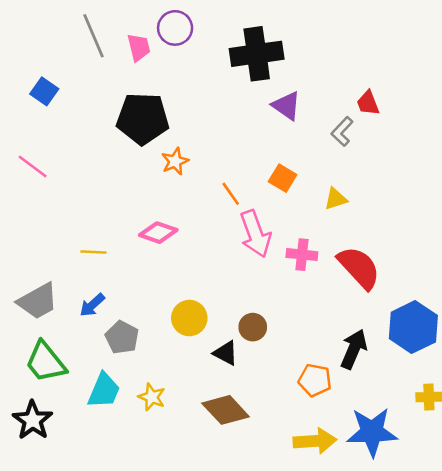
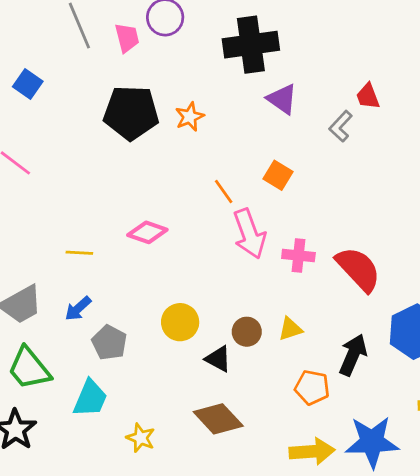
orange star: (175, 161) -> (190, 117), moved
yellow triangle: (336, 199) -> (290, 329), moved
yellow star: (152, 397) -> (141, 438), moved

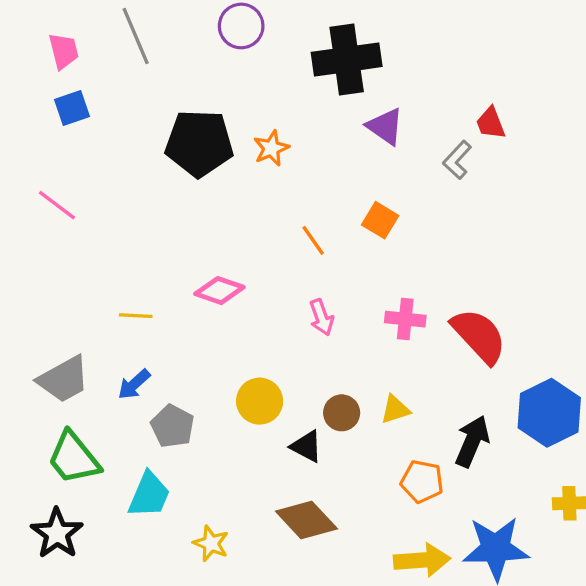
pink trapezoid: (127, 38) -> (64, 51), moved
blue square: (28, 84) -> (72, 108), turned 36
pink arrow: (249, 234) -> (322, 317), moved, size x0.6

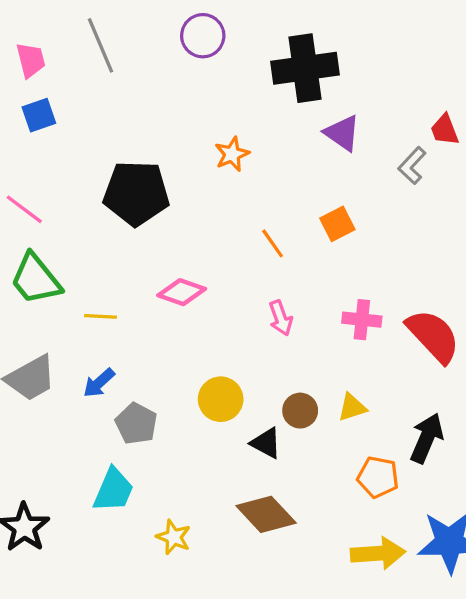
black pentagon: (199, 143) -> (136, 193), moved
orange square: (380, 220) -> (337, 224), turned 32
green trapezoid: (74, 458) -> (36, 279), moved

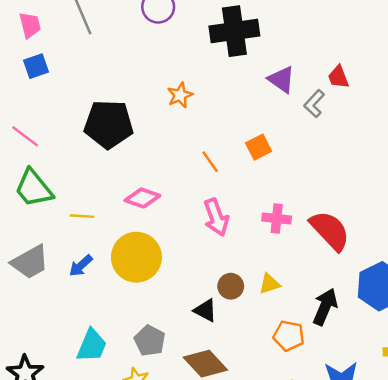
purple triangle: (342, 133) -> (282, 79), moved
pink arrow: (281, 318) -> (216, 217), size x1.4
yellow circle: (221, 399) -> (136, 257), moved, size x1.5
gray pentagon: (136, 424) -> (150, 341), moved

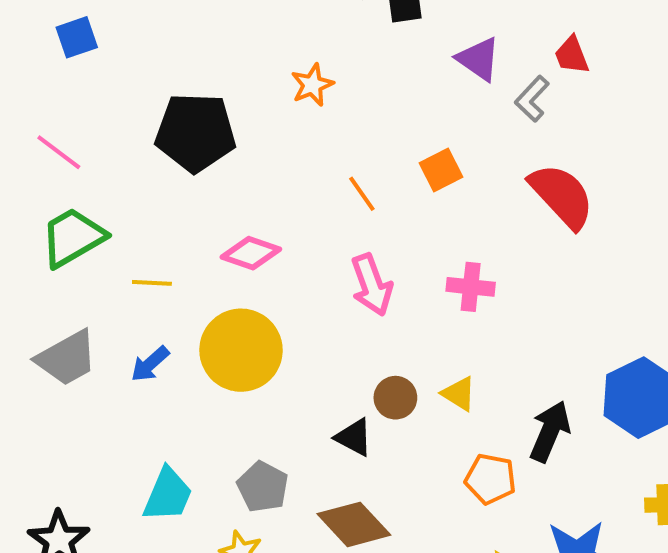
green trapezoid: (34, 188) -> (73, 237), turned 99
red semicircle: (330, 231) -> (562, 196), moved
yellow triangle: (269, 284) -> (459, 394), turned 50

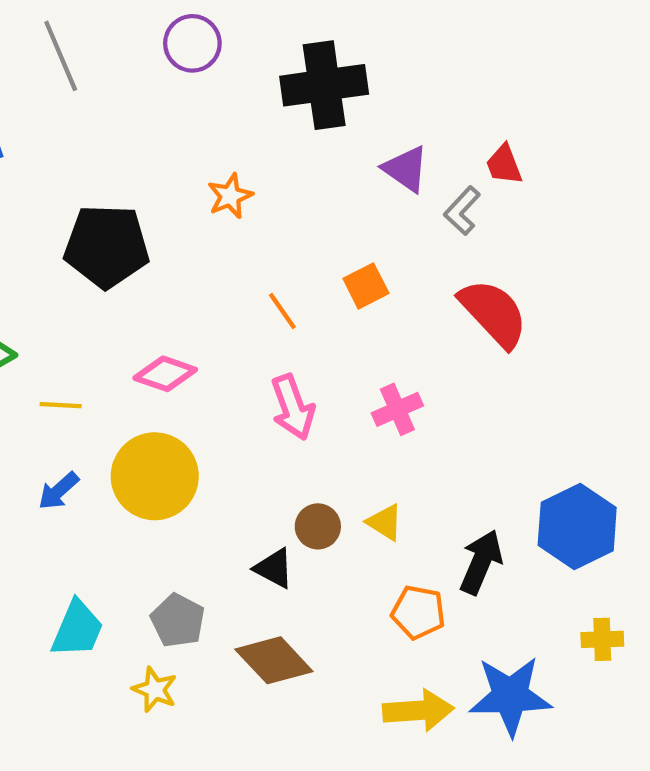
pink cross: (471, 287) -> (397, 409), turned -30

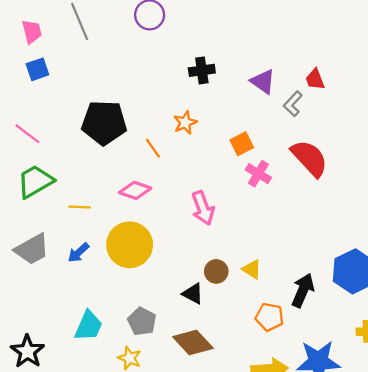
black cross: (324, 85) -> (202, 70), moved, size x0.6
orange star: (230, 196) -> (185, 123), moved
orange line: (282, 311) -> (153, 148), moved
pink cross: (397, 409) -> (258, 174), moved, turned -35

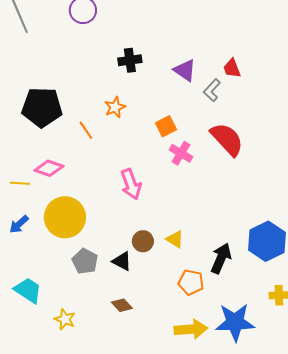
pink diamond: (135, 190) -> (49, 168), moved
gray pentagon: (142, 321) -> (85, 261), moved
cyan trapezoid: (89, 326) -> (28, 290), turned -80
brown diamond: (193, 343) -> (122, 305), size x0.6

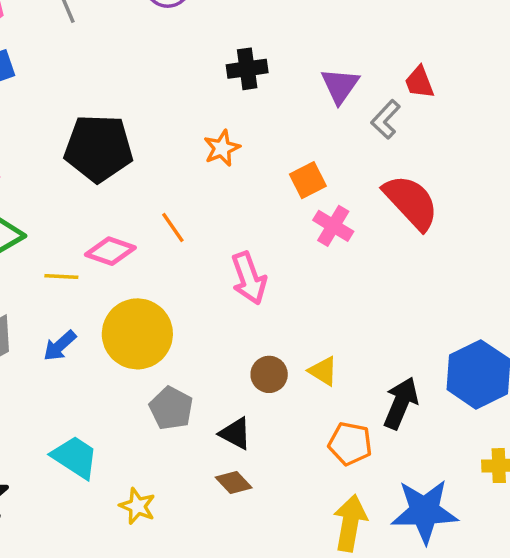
purple triangle: (185, 70) -> (340, 86), turned 30
orange line: (86, 130) -> (173, 227), moved
black triangle: (122, 261) -> (235, 434), moved
yellow arrow: (191, 329) -> (350, 523), turned -76

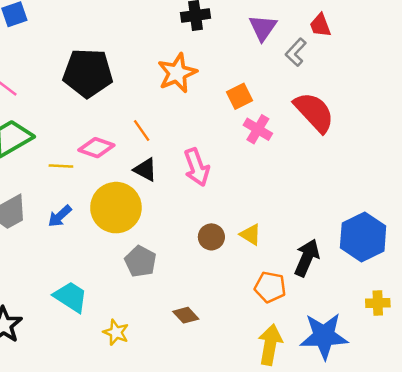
orange star: (222, 148) -> (177, 73), size x1.5
black triangle: (235, 434) -> (145, 170), moved

